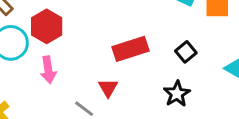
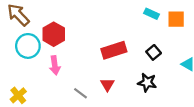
red triangle: (108, 88) -> (107, 85), moved
black star: (177, 94) -> (147, 82), turned -30

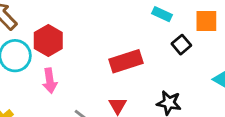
cyan rectangle: (151, 14) -> (162, 14), moved
black square: (154, 52) -> (181, 45), moved

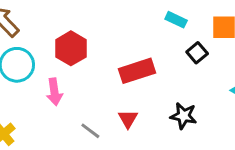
red hexagon: (48, 40) -> (71, 48), moved

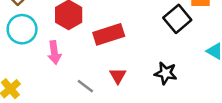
black square: (197, 53) -> (177, 19), size x1.5
red rectangle: (137, 71) -> (109, 34), moved

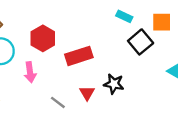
black star: (166, 73) -> (114, 84), moved

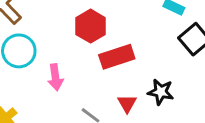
red hexagon: (43, 38) -> (91, 26), moved

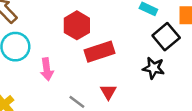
black star: (161, 92) -> (153, 68), moved

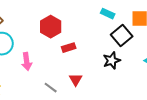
red rectangle: (99, 52) -> (69, 48), size x0.6
black star: (153, 68) -> (112, 61), turned -30

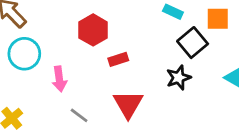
red triangle: (76, 80) -> (128, 104), size x1.6
gray line: (51, 88) -> (79, 115), moved

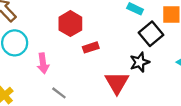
red triangle: (128, 104) -> (117, 83), moved

